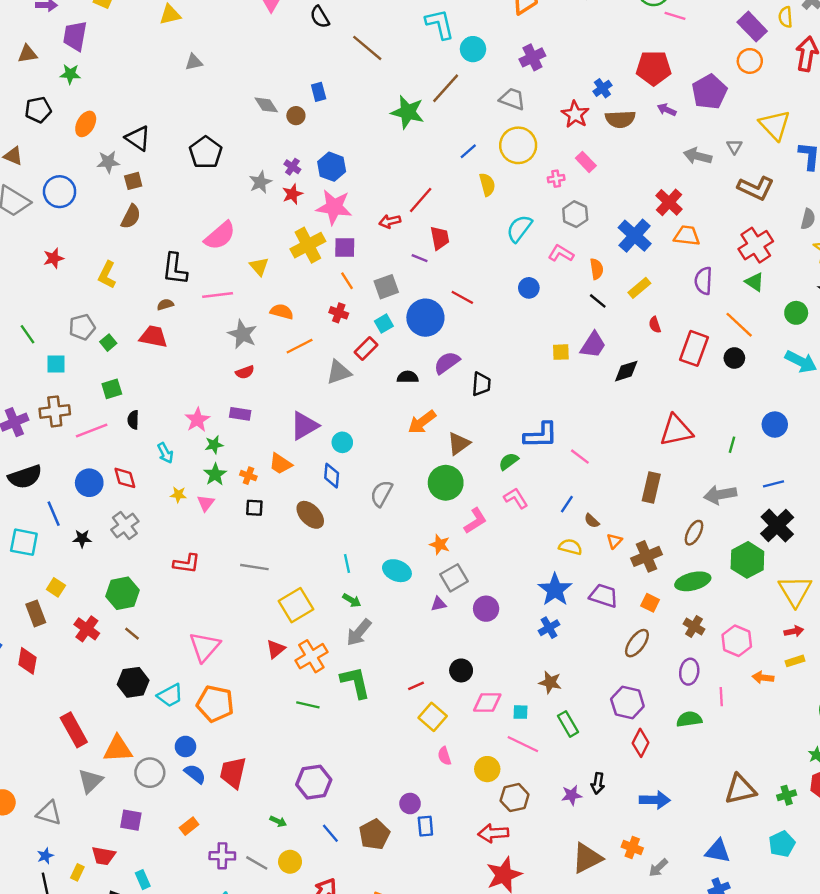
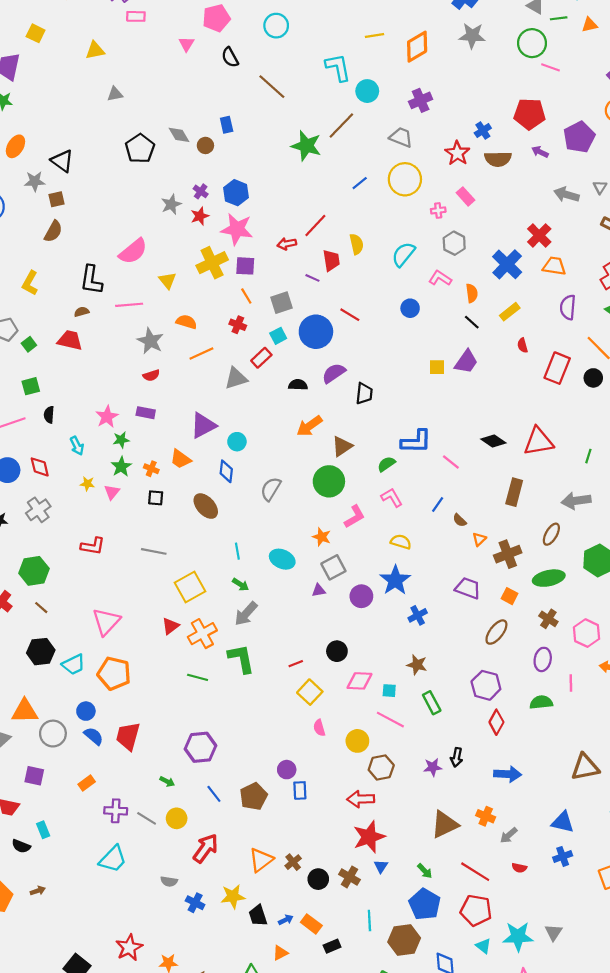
black pentagon: (206, 152) -> (140, 149), moved
yellow semicircle: (487, 185) -> (357, 244), moved
black diamond: (626, 371) -> (493, 441), moved, turned 50
yellow semicircle: (570, 547) -> (401, 542), moved
blue star: (555, 590) -> (395, 580), moved

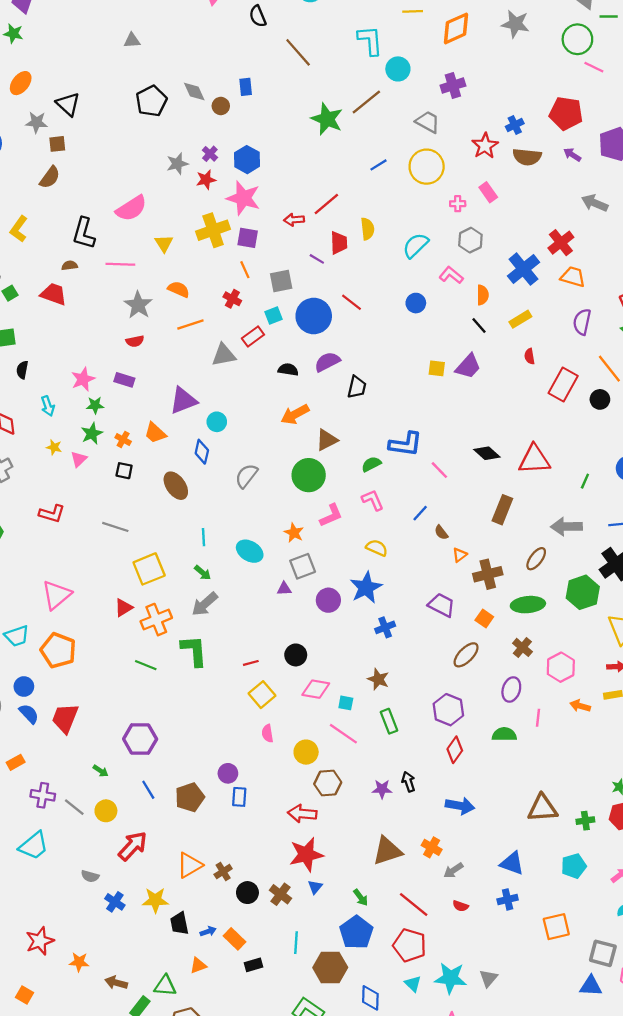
black arrow: (457, 757) -> (408, 782), turned 144

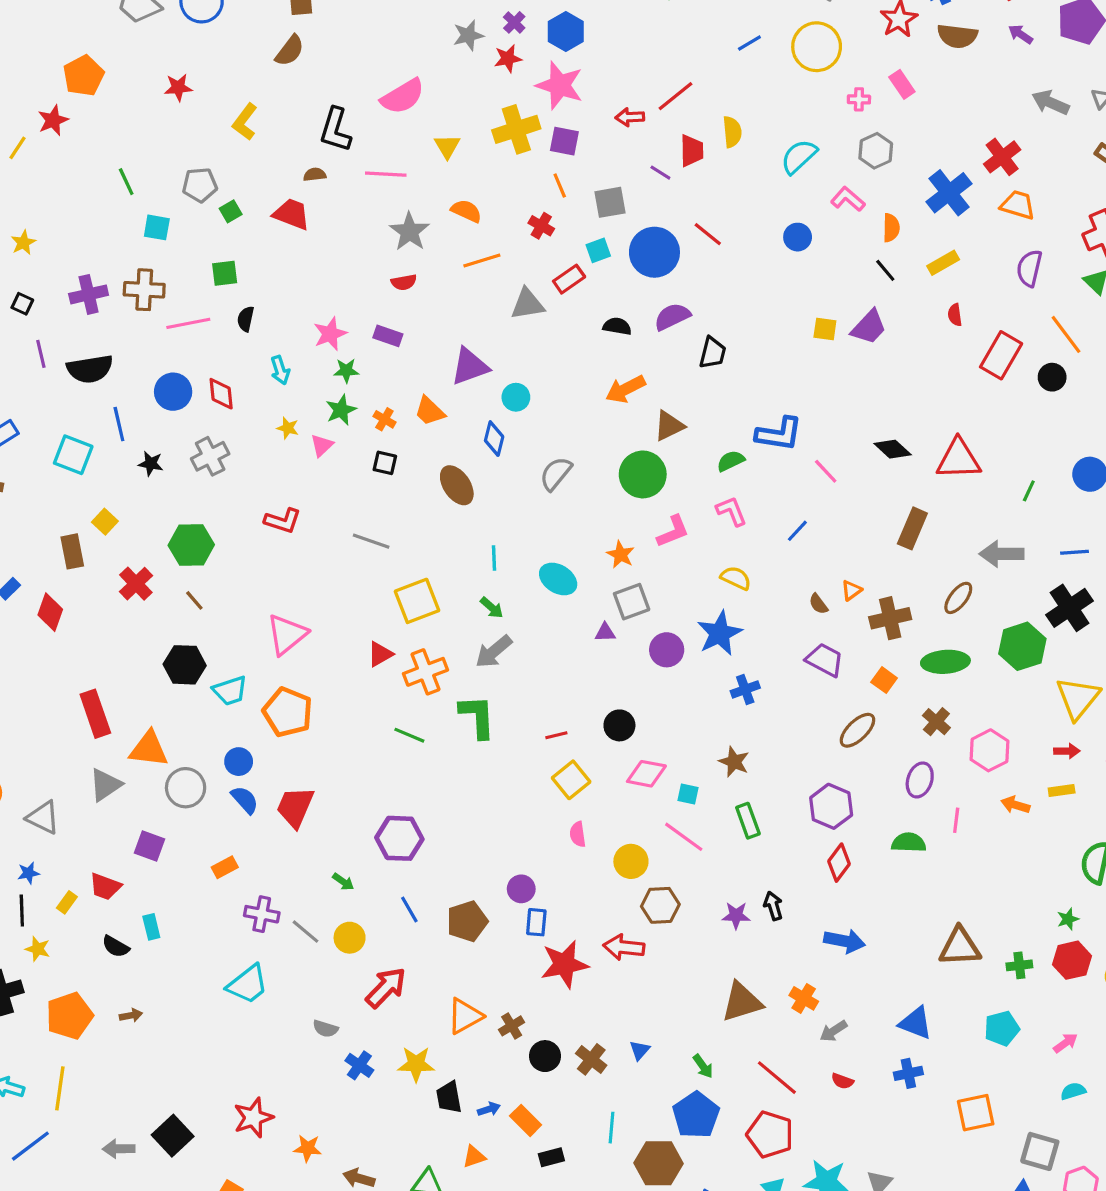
brown semicircle: (441, 532) -> (818, 604), moved
red star: (306, 854) -> (564, 964), moved

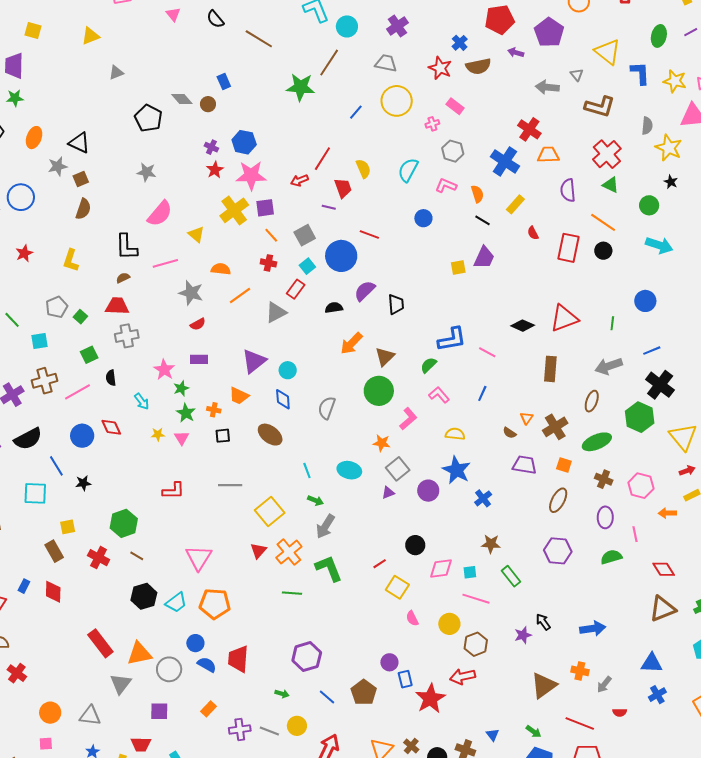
gray star: (468, 35) -> (146, 172), moved, turned -30
gray cross: (210, 456) -> (127, 336), moved, turned 35
yellow square: (105, 522) -> (68, 527), turned -35
red diamond: (839, 863) -> (664, 569), moved, turned -50

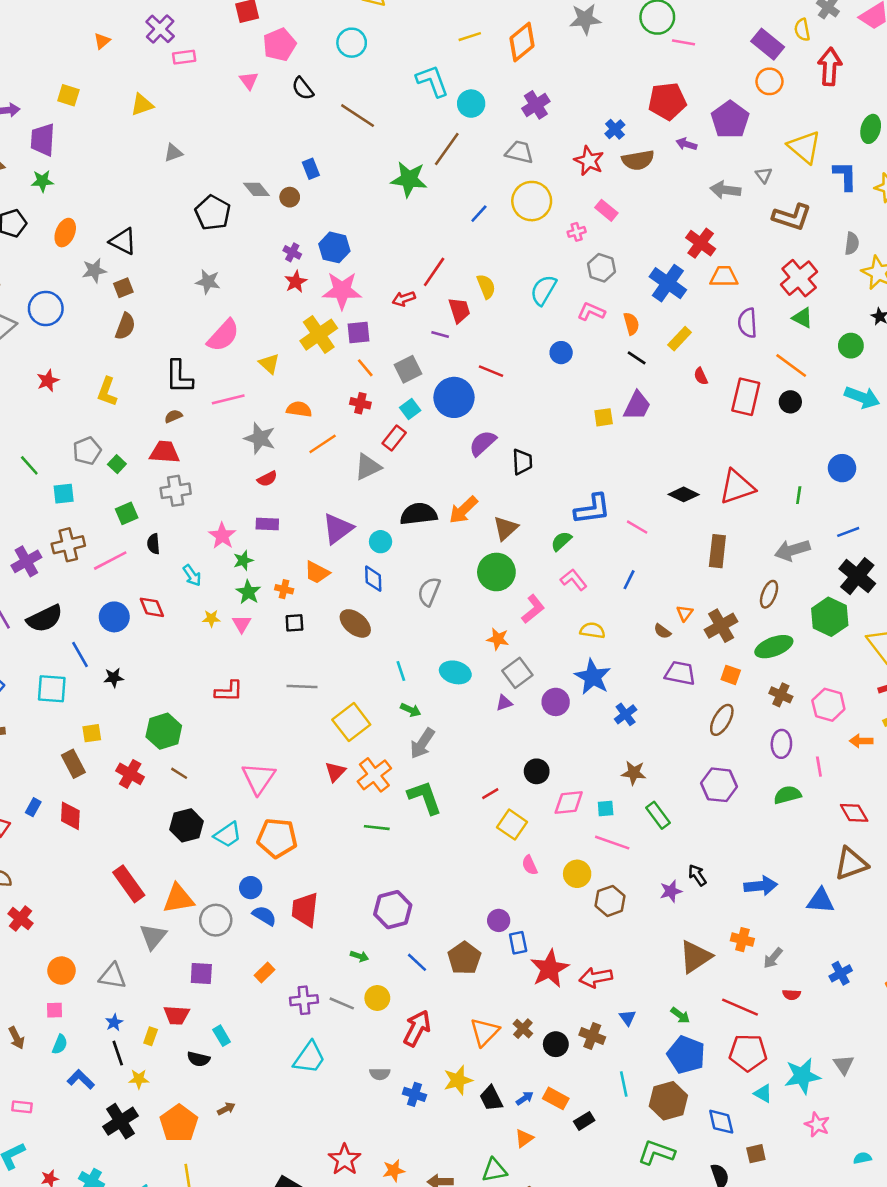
black semicircle: (334, 308) -> (419, 514), moved, size x1.6
blue triangle: (652, 663) -> (821, 901), moved
red arrow: (462, 677) -> (596, 978), moved

